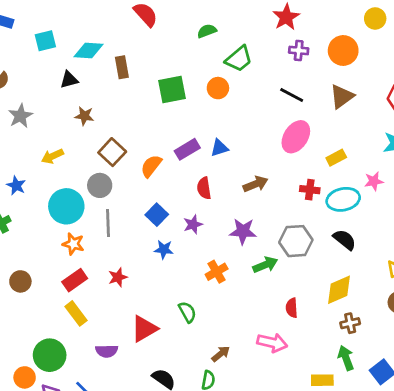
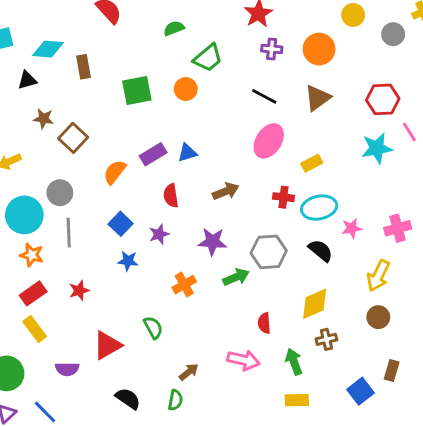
brown square: (112, 152) -> (73, 138), moved
pink star: (374, 181) -> (352, 228), moved
green arrow: (346, 358) -> (294, 362), moved

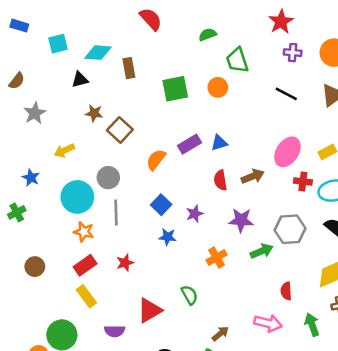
green trapezoid: (208, 58) -> (237, 60), turned 112
pink ellipse: (269, 141) -> (287, 152), moved
red semicircle: (171, 196) -> (220, 180), moved

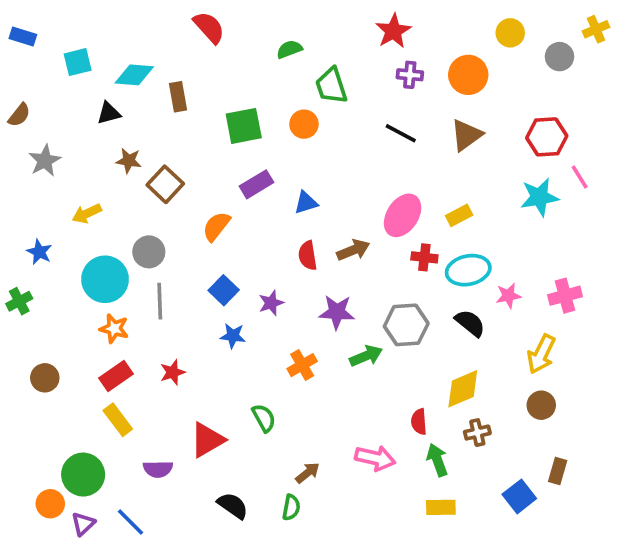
purple rectangle: (189, 144) -> (257, 184), moved
red semicircle: (286, 291) -> (419, 422), moved

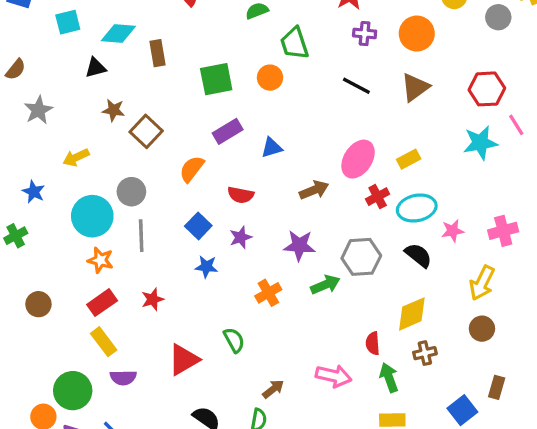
red semicircle: (308, 256) -> (241, 195), moved, turned -70
red cross: (424, 257) -> (378, 197), turned -35
purple semicircle: (158, 469) -> (123, 378), moved

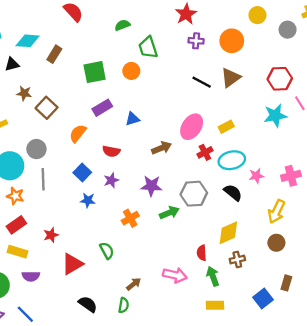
brown rectangle: (157, 53) -> (54, 54), turned 42
black line: (356, 86) -> (202, 82), moved
red star: (153, 299) -> (51, 235), moved
yellow rectangle: (104, 342) -> (18, 252), turned -36

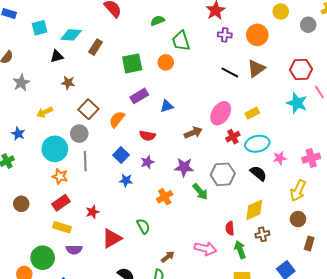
brown square: (47, 108) -> (88, 109), moved
cyan star: (275, 116) -> (297, 103), turned 30
green arrow: (169, 213) -> (200, 192), turned 72
brown rectangle: (286, 283) -> (309, 243), moved

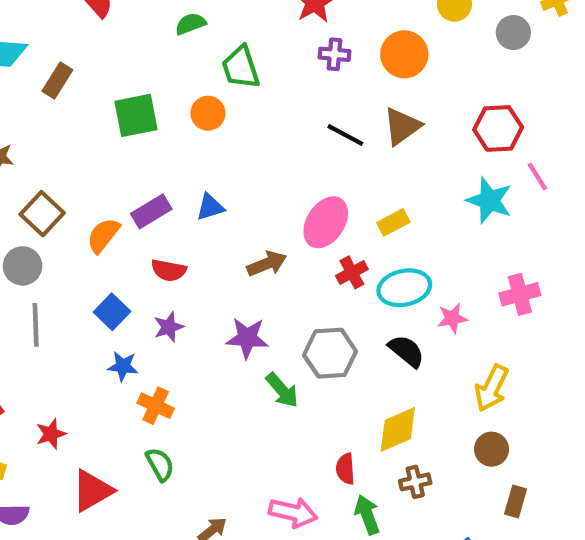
purple rectangle: (139, 96) -> (151, 211), moved
pink cross: (311, 158) -> (520, 294), moved
orange cross: (165, 197) -> (156, 406), moved, turned -35

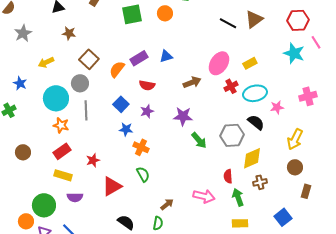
gray hexagon: (330, 353) -> (232, 135), moved

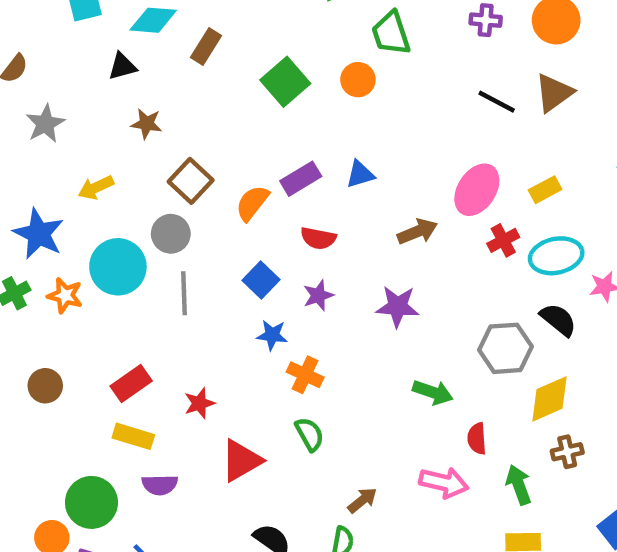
green square: (132, 14) -> (285, 82), turned -30
blue star: (20, 83) -> (39, 234), size x1.6
orange star: (61, 125) -> (65, 295), moved
green arrow: (199, 140) -> (433, 392), moved, turned -30
red semicircle: (228, 176) -> (477, 439), moved

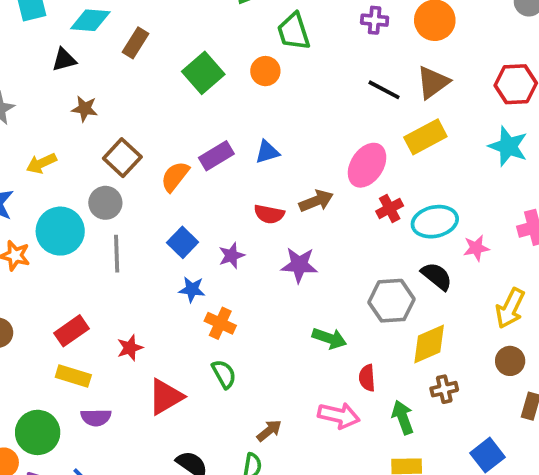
yellow rectangle: (545, 190) -> (425, 137), moved, size x1.5
red semicircle: (318, 238) -> (269, 214), moved

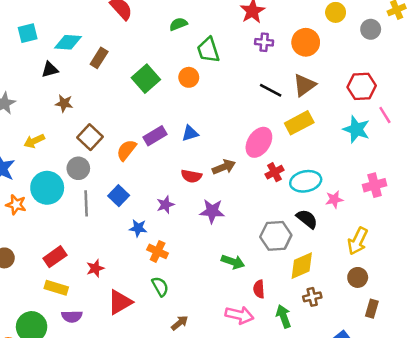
blue square: (183, 242) -> (119, 196), moved
brown arrow: (269, 431) -> (180, 323), moved

